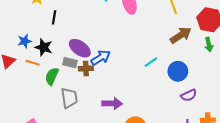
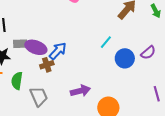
gray rectangle: (70, 63) -> (20, 44), moved
blue circle: (178, 71) -> (125, 58), moved
purple semicircle: (189, 95) -> (148, 53), moved

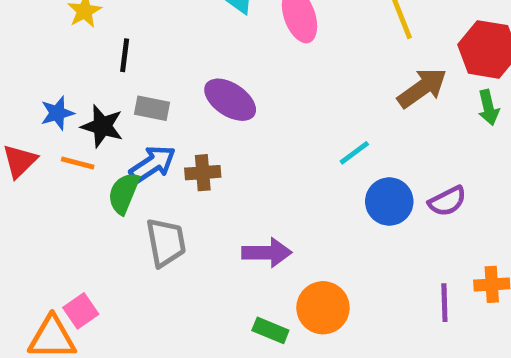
purple ellipse: (36, 47) -> (230, 100), moved
blue arrow: (58, 51) -> (153, 164), moved

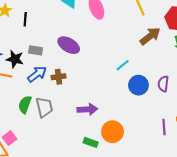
black line: (125, 55) -> (25, 19), moved
green semicircle: (124, 193) -> (25, 105), moved
purple semicircle: (447, 201) -> (163, 84), turned 126

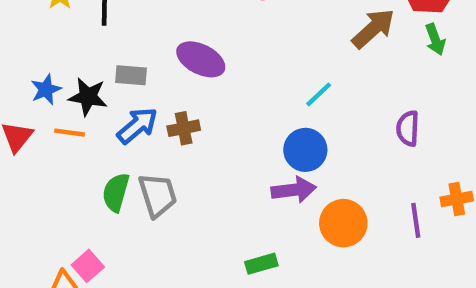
blue circle: (138, 85) -> (305, 150), moved
purple arrow: (87, 109) -> (294, 190), moved
orange circle: (113, 132) -> (343, 223), moved
green rectangle: (91, 142) -> (261, 264), turned -32

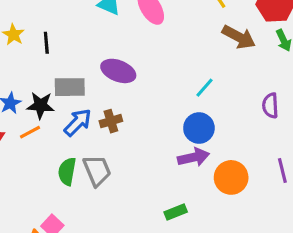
brown arrow: (373, 29) -> (239, 37), turned 76
gray rectangle: (131, 75) -> (70, 87), size x1.4
orange line: (69, 133) -> (30, 132), turned -30

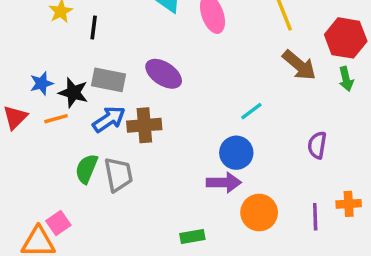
brown cross: (111, 121) -> (144, 125), size x1.4

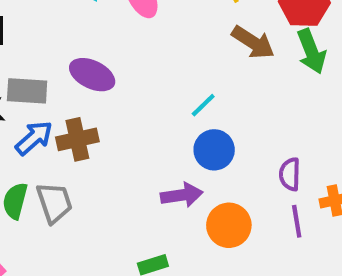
green arrow: (346, 79) -> (311, 51), size x1.5
purple semicircle: (317, 145) -> (290, 174), moved
blue circle: (236, 153) -> (214, 150), moved

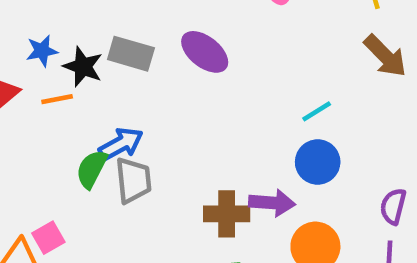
blue arrow: (34, 138) -> (121, 144), moved
brown cross: (77, 139) -> (227, 214), moved

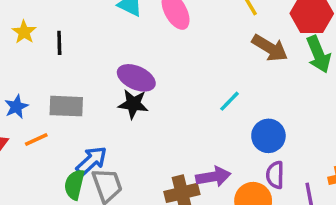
gray rectangle: (131, 54) -> (66, 106), moved
black star: (83, 67) -> (133, 104), moved
blue circle: (318, 162) -> (268, 136), moved
purple semicircle: (393, 206) -> (275, 175), moved

